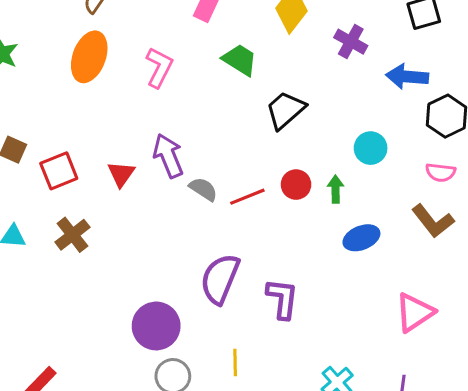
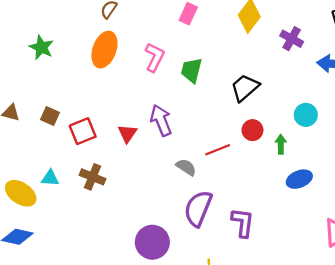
green trapezoid: (240, 60) -> (192, 70), moved, turned -108
red circle: (296, 185) -> (252, 130), moved
gray semicircle: (203, 189) -> (186, 167), moved
brown cross: (72, 235) -> (92, 177), turned -30

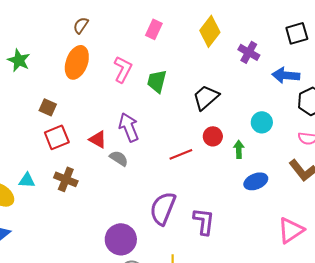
brown square: (50, 116) -> (48, 107), moved
red triangle: (127, 133) -> (98, 139), turned -36
gray semicircle: (186, 167) -> (119, 158), moved

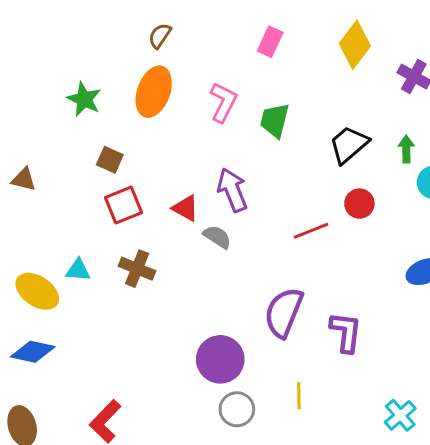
green star: (19, 60) -> (84, 99), moved
green arrow: (239, 149) -> (406, 149), moved

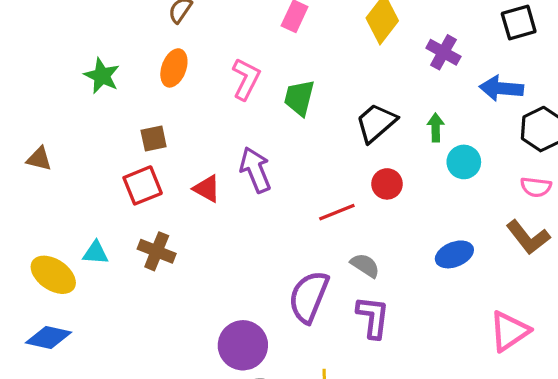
orange ellipse: (154, 92) -> (174, 68), size x0.7
brown square: (110, 160) -> (154, 138), moved, turned -36
gray semicircle: (217, 237) -> (365, 265), moved

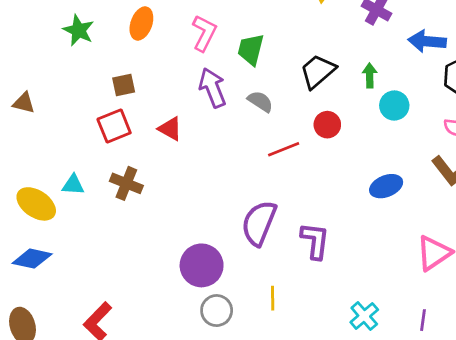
purple arrow: (255, 170) -> (212, 88), moved
gray semicircle: (365, 265) -> (260, 101), moved

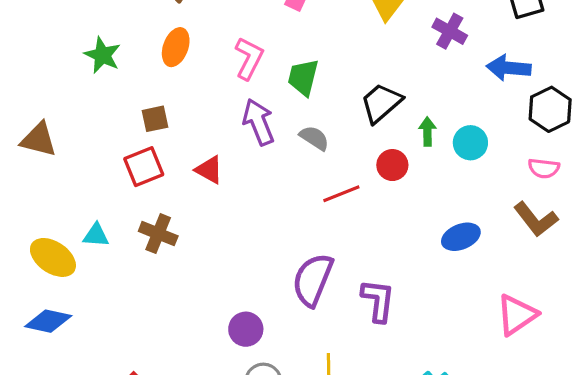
green arrow: (370, 75) -> (427, 132), moved
brown triangle: (24, 103) -> (39, 140), size x1.4
purple circle: (202, 265) -> (246, 329), size x0.7

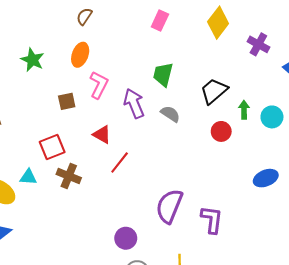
pink L-shape: (249, 58) -> (99, 85), moved
red square: (144, 167) -> (52, 147), moved
red line: (341, 194) -> (120, 163), moved, turned -30

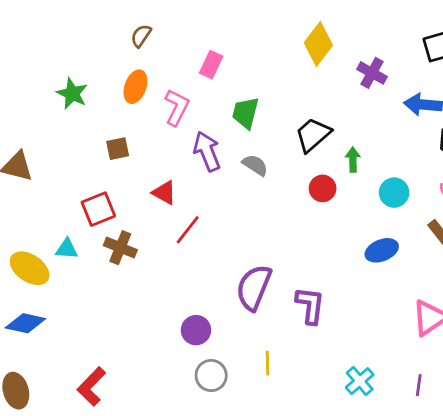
pink rectangle: (160, 20) -> (211, 65), moved
pink L-shape: (99, 85) -> (177, 107), moved
cyan circle: (272, 117) -> (394, 193), moved

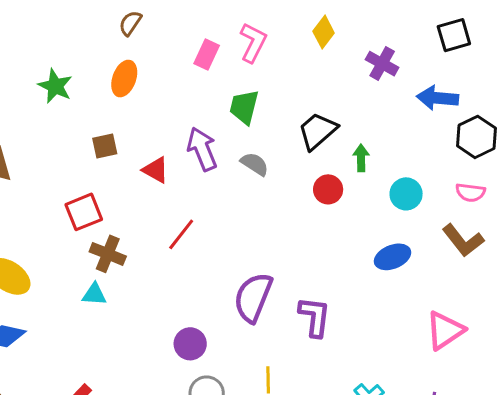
yellow diamond: (318, 44) -> (324, 32), size x0.7
pink L-shape: (177, 107) -> (253, 43), moved
red triangle: (164, 193) -> (156, 170), moved
cyan triangle: (67, 249) -> (94, 294), moved

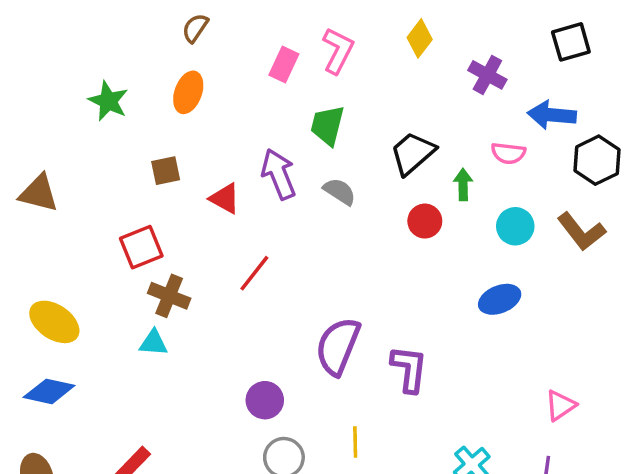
pink semicircle: (470, 192) -> (508, 153), moved
brown L-shape: (463, 240) -> (581, 231), moved
pink triangle: (445, 330) -> (560, 405), moved, size x0.7

